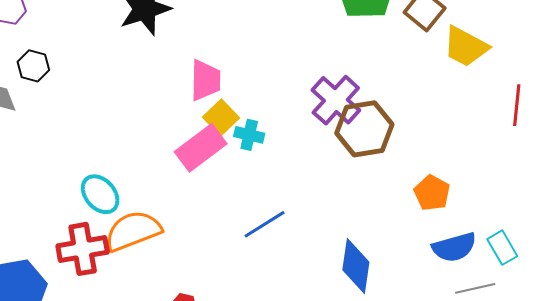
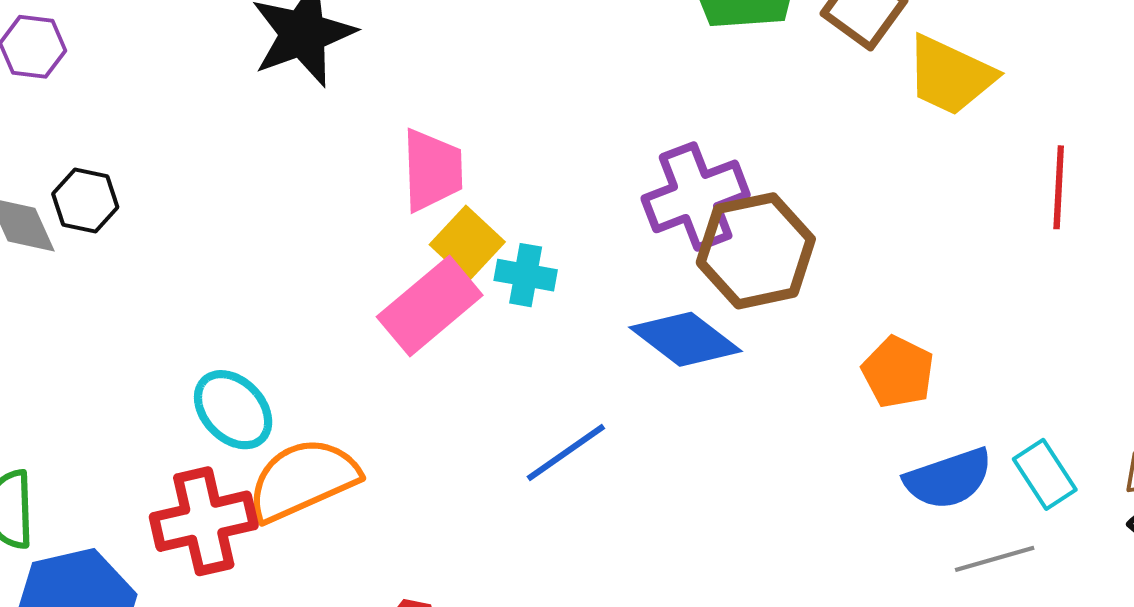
black hexagon: (33, 66) -> (85, 201), moved
purple cross: (336, 100) -> (696, 196), turned 30
blue diamond: (356, 266) -> (685, 339), moved, turned -58

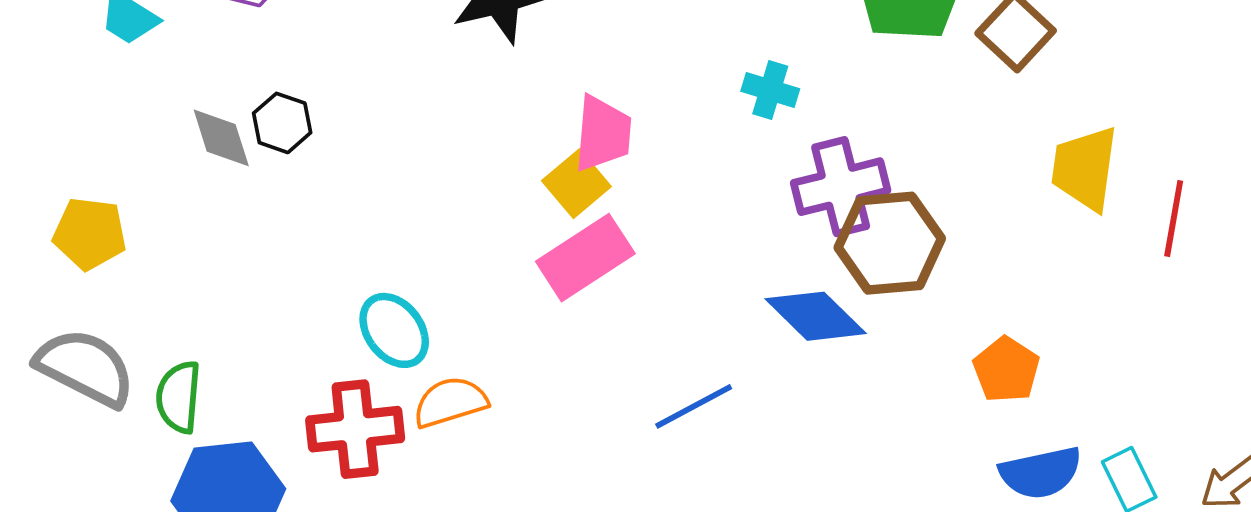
yellow trapezoid: (950, 76) -> (1085, 168), moved, turned 66
yellow square: (467, 243) -> (576, 184), moved
cyan cross: (526, 275) -> (770, 90), moved
orange semicircle: (303, 480) -> (450, 402), size x0.7

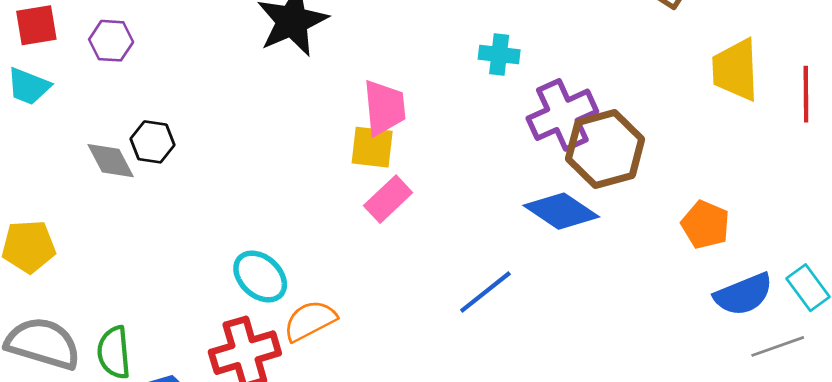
yellow square: (576, 184) -> (372, 147), turned -33
pink rectangle: (585, 258) -> (388, 199), size x0.7

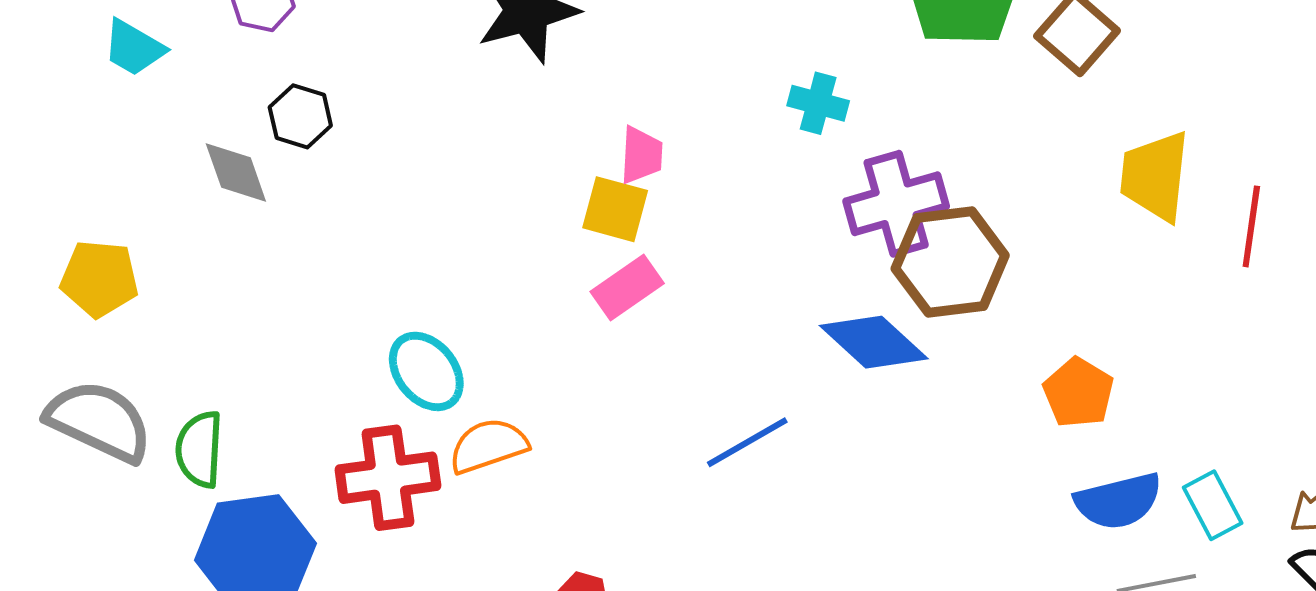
pink trapezoid: (384, 108) -> (641, 155), size x0.7
black hexagon: (153, 142) -> (300, 116), moved

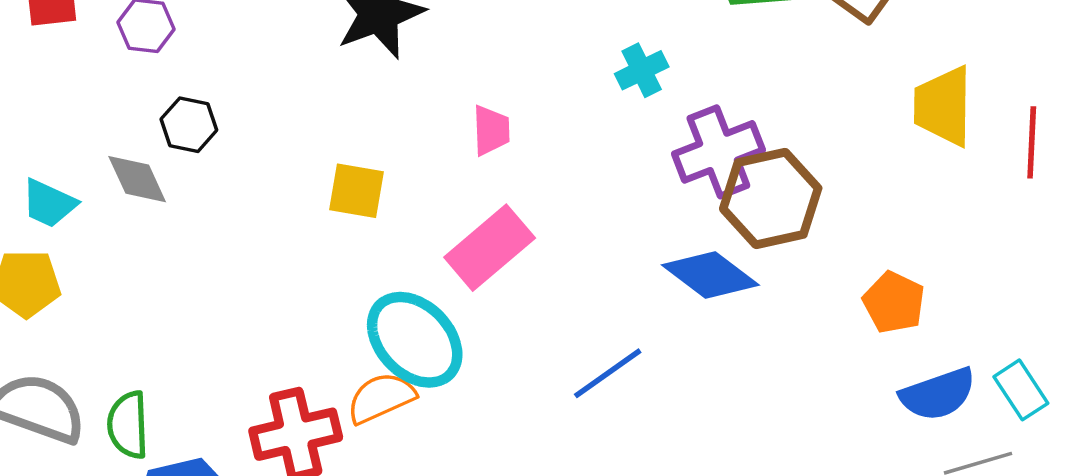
cyan trapezoid: (134, 48) -> (49, 203), moved
cyan cross: (818, 103) -> (642, 70), turned -36
yellow square: (615, 209) -> (356, 191), moved
pink rectangle: (627, 288) -> (490, 248), size x1.4
cyan ellipse: (426, 371) -> (415, 340), moved, size x1.4

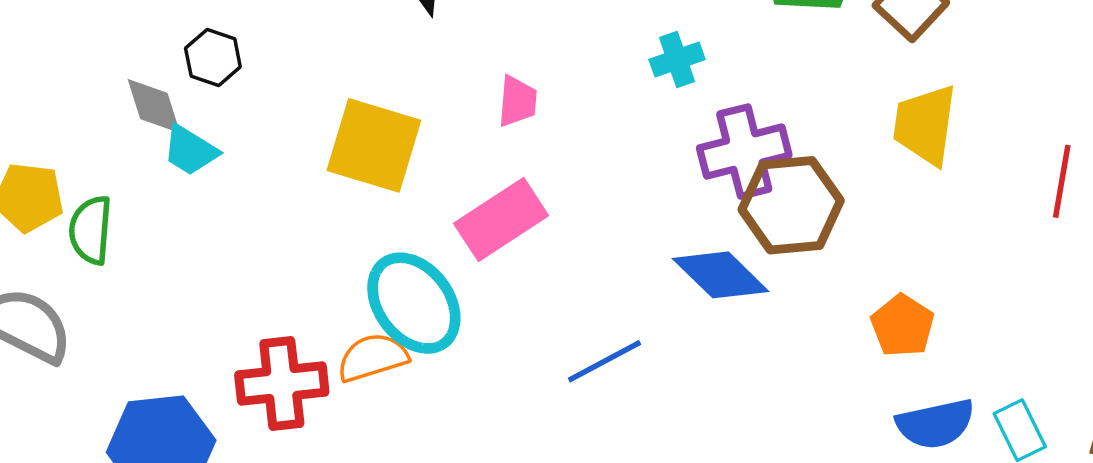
yellow trapezoid: (943, 106) -> (925, 125), moved
yellow square: (356, 191) -> (374, 145), size x1.6
cyan trapezoid: (49, 203) -> (190, 150), moved
green semicircle: (128, 425) -> (91, 230), moved

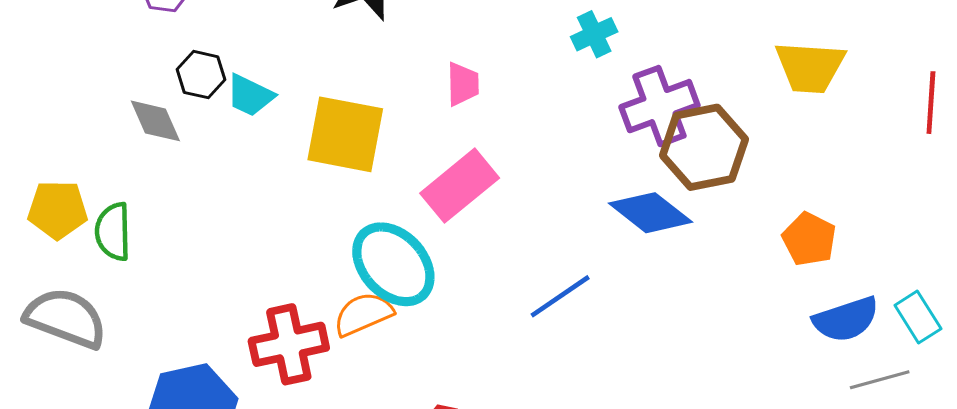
yellow trapezoid: (925, 125) -> (810, 67), turned -88
cyan trapezoid: (190, 150) -> (250, 95), moved

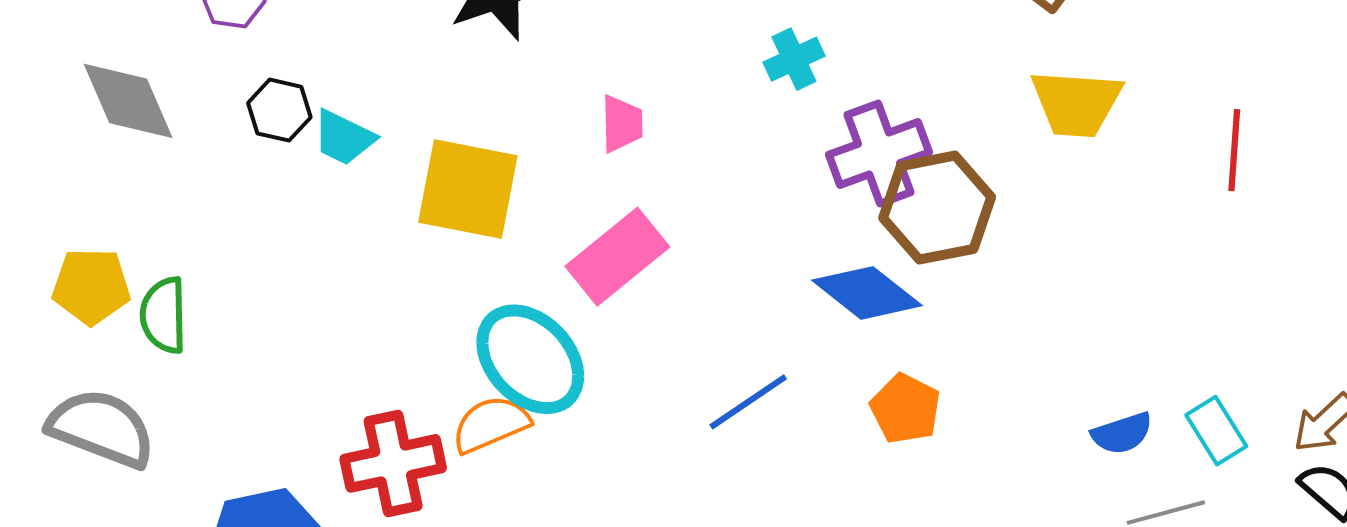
gray diamond: (155, 121) -> (128, 101), moved, size x1.4
orange pentagon: (809, 239) -> (905, 409), moved
blue semicircle: (846, 319) -> (1122, 433), size x0.7

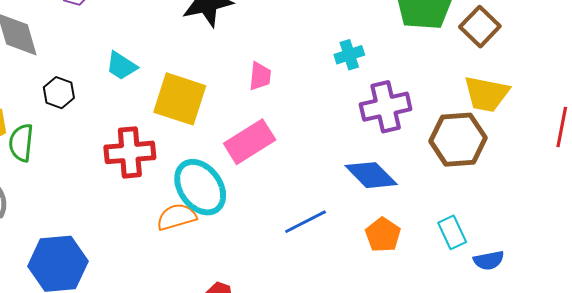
black hexagon: (279, 110) -> (59, 93), moved
brown hexagon: (937, 208) -> (458, 140), moved
cyan rectangle: (1216, 431) -> (452, 232), moved
red cross: (393, 463) -> (130, 152), moved

